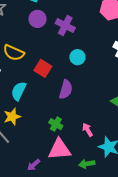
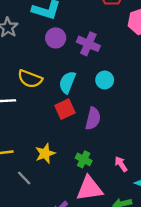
red square: (43, 68) -> (65, 109), moved, turned 36
cyan semicircle: (19, 91) -> (67, 82), moved
yellow star: (12, 117) -> (45, 154), moved

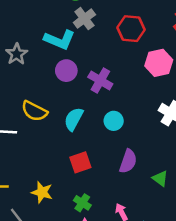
red square: (65, 109) -> (80, 162), moved
purple semicircle: (93, 118) -> (128, 161), moved
yellow star: (45, 154) -> (42, 192), turned 30

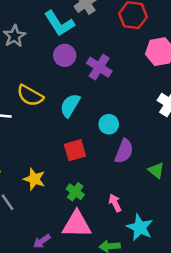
cyan L-shape: (60, 40) -> (59, 23), turned 32
cyan circle: (114, 121) -> (109, 124), moved

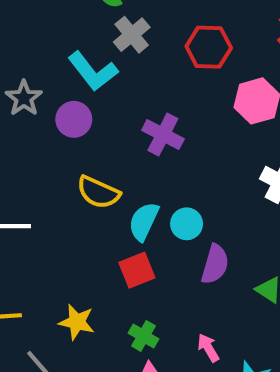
purple circle: (65, 55) -> (74, 119), moved
yellow semicircle: (30, 96) -> (98, 192), moved
cyan semicircle: (70, 105) -> (144, 221), moved

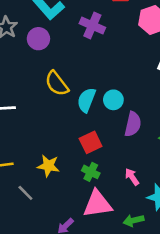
purple cross: (163, 135) -> (92, 25), moved
yellow semicircle: (98, 192) -> (57, 84), turned 32
red square: (137, 270) -> (91, 142), moved

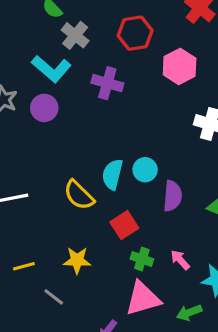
yellow semicircle: (57, 84) -> (79, 195), moved
green cross: (91, 172) -> (142, 259), moved

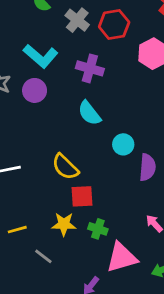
gray cross: (75, 35) -> (77, 20), moved
cyan semicircle: (112, 174) -> (89, 113), moved, turned -52
red square: (124, 225) -> (82, 196), moved, turned 30
green cross: (142, 259) -> (98, 229), moved

